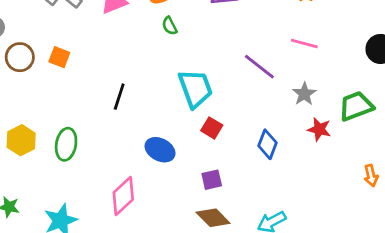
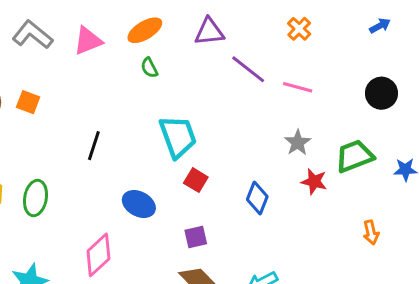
purple line: (259, 67) -> (248, 69), moved

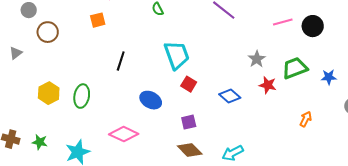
pink line: (298, 87) -> (283, 22), moved, turned -30
orange square: (28, 102) -> (98, 20), moved, turned -35
blue diamond: (257, 198) -> (230, 96), turned -70
orange arrow: (371, 232) -> (306, 119), turned -140
pink diamond: (98, 255) -> (124, 134), turned 68

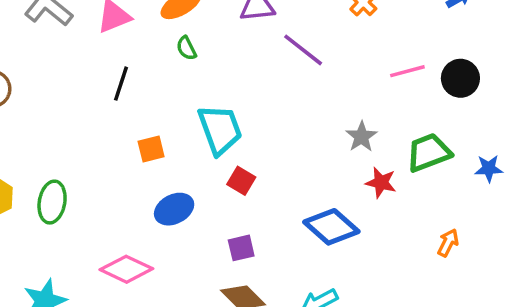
orange square: (98, 20) -> (151, 149), moved
black line: (121, 61) -> (121, 84), moved
blue diamond: (230, 96) -> (331, 227), moved, size x1.4
blue ellipse: (151, 100) -> (174, 209), turned -55

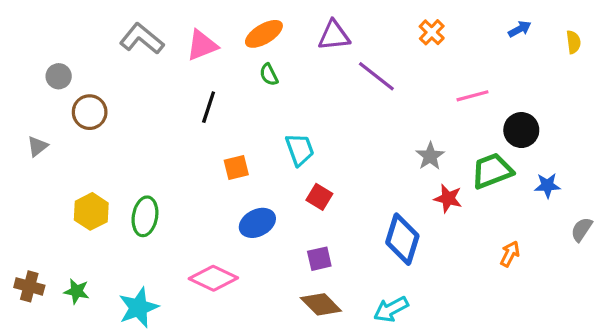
black circle: (460, 78) -> (521, 130), moved
cyan trapezoid: (220, 130) -> (300, 150), size x0.7
blue diamond: (331, 227) -> (402, 239), turned 66

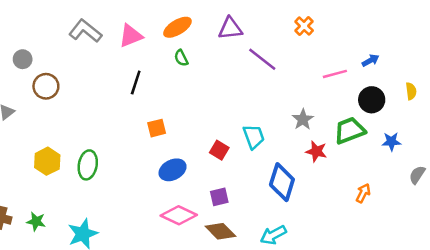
blue arrow: (520, 29) -> (370, 60), moved
yellow semicircle: (573, 42) -> (411, 91), moved
cyan trapezoid: (300, 150) -> (254, 137), moved
pink diamond: (213, 278) -> (179, 215), moved

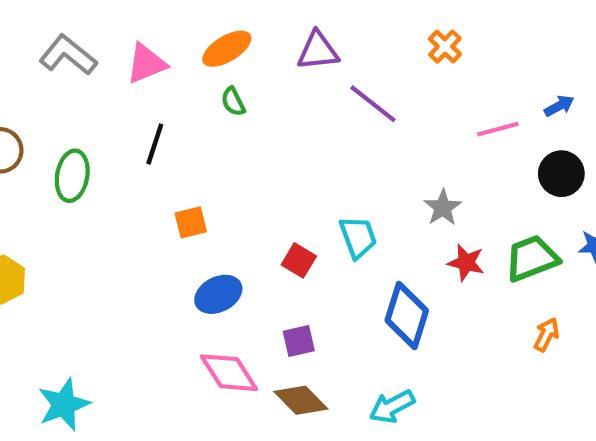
green trapezoid: (350, 130) -> (532, 258), moved
green ellipse: (88, 165) -> (72, 176), moved
pink diamond: (179, 215) -> (229, 373), turned 32

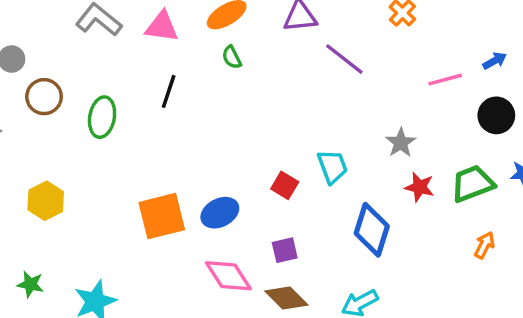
pink triangle: (146, 64) -> (162, 27), turned 30
orange square: (191, 222) -> (162, 216), moved, size x1.8

